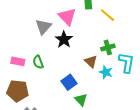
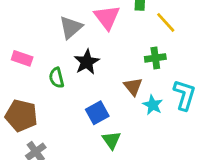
black star: (64, 40) -> (87, 62), moved
green cross: (108, 47) -> (155, 58), moved
pink rectangle: (18, 61) -> (22, 58), moved

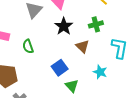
black star: (87, 62) -> (64, 26), moved
cyan star: (153, 105) -> (100, 72), moved

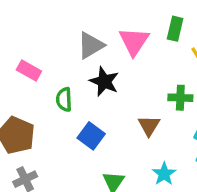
black star: (64, 26) -> (104, 81), moved, turned -30
blue square: (60, 68) -> (91, 136), moved, turned -35

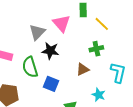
green semicircle: (64, 100) -> (30, 67), size x1.5
brown triangle: (149, 126) -> (83, 69), turned 48

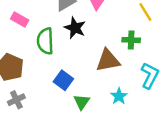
brown triangle: (83, 69) -> (108, 60), size x1.5
blue square: (51, 84) -> (63, 80), moved

